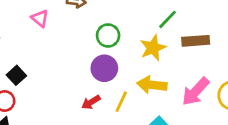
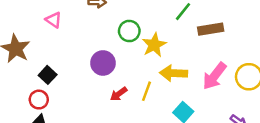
pink triangle: (40, 18) -> (54, 20), moved
yellow star: (153, 48) -> (154, 45), moved
purple circle: (104, 68) -> (103, 63), moved

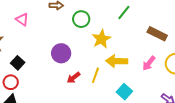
brown rectangle: (211, 29) -> (157, 34), moved, turned 36
green circle: (129, 31) -> (81, 19), moved
pink arrow: (214, 76) -> (149, 63), size x0.7

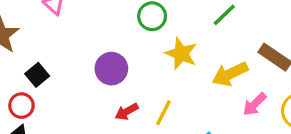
yellow star: (101, 39) -> (181, 54), turned -30
yellow arrow: (117, 61) -> (230, 74), moved, turned -35

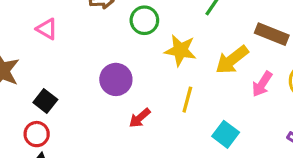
yellow line: (163, 113) -> (187, 100), moved

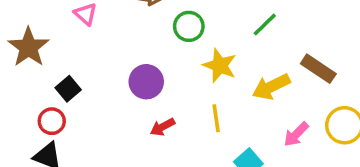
pink arrow: (262, 84) -> (296, 134), moved
yellow line: (187, 100) -> (216, 118), turned -35

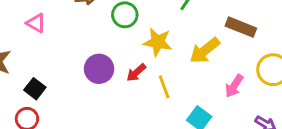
red arrow: (163, 127) -> (136, 73), moved

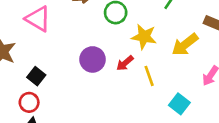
pink triangle: (36, 23) -> (38, 19), size x1.5

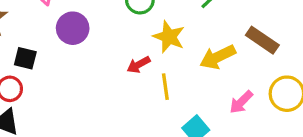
purple circle: (93, 59) -> (73, 28), moved
black square: (36, 76) -> (25, 58), turned -36

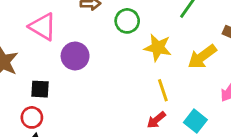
red arrow: (139, 65) -> (156, 120), moved

